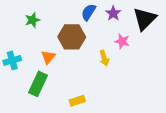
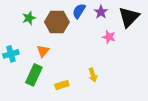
brown hexagon: (72, 37) -> (57, 22), moved
yellow arrow: (104, 58) -> (93, 75), moved
yellow rectangle: (77, 101) -> (62, 85), moved

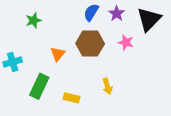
brown hexagon: (57, 22) -> (90, 44), moved
orange triangle: (43, 51) -> (58, 54), moved
yellow rectangle: (62, 85) -> (72, 98), turned 32

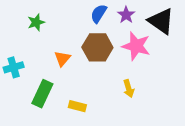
black triangle: (149, 19) -> (161, 21), turned -40
pink star: (126, 42) -> (136, 46), size x1.6
yellow arrow: (107, 86) -> (129, 89), moved

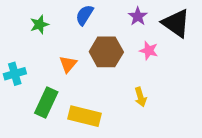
blue semicircle: (99, 14) -> (84, 15), moved
pink star: (136, 46) -> (149, 51), size x0.6
yellow rectangle: (77, 106) -> (84, 116), size x1.6

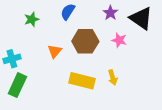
green rectangle: (46, 102) -> (17, 85), moved
yellow rectangle: (84, 116) -> (82, 81), moved

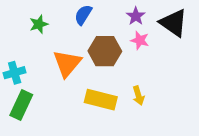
pink star: (119, 40) -> (140, 40), moved
orange triangle: (55, 51) -> (67, 63), size x1.6

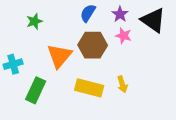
blue semicircle: (83, 15) -> (88, 13), moved
green rectangle: (21, 105) -> (36, 90), moved

